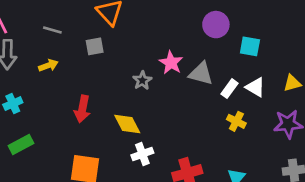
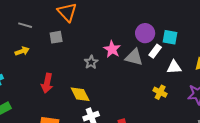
purple circle: (216, 25) -> (145, 33), moved
white triangle: (255, 87) -> (174, 67), turned -35
white rectangle: (230, 89) -> (155, 51), moved

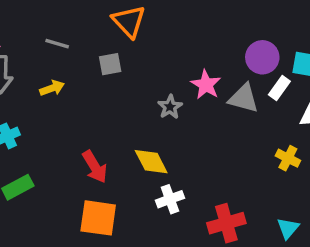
red arrow: (47, 83) -> (95, 167), moved, turned -42

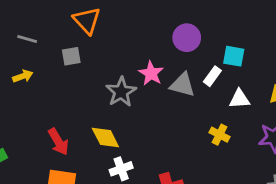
purple circle: (262, 57) -> (187, 38), moved
gray star: (170, 107) -> (121, 92), size x1.5

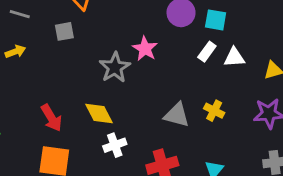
cyan square: (234, 56) -> (216, 20), moved
gray triangle: (182, 85) -> (177, 115), moved
white triangle: (239, 99) -> (234, 57), moved

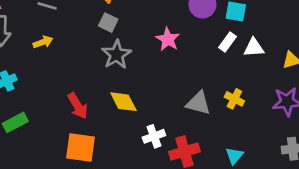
gray square: (64, 31) -> (108, 23), moved, turned 36
gray star: (115, 67) -> (116, 55), moved
white cross: (115, 145) -> (154, 136), moved

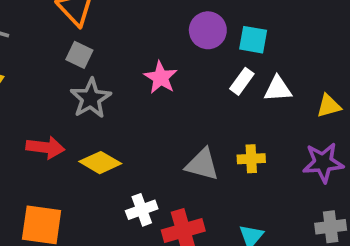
yellow cross: (234, 99) -> (251, 159), turned -30
yellow diamond: (123, 102) -> (100, 163), turned -32
red arrow: (78, 106) -> (45, 147), moved, turned -52

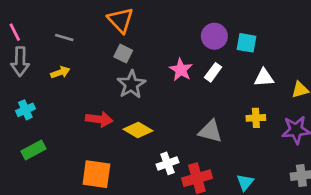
white rectangle: (242, 81) -> (213, 72), moved
yellow cross: (251, 159) -> (256, 118), moved

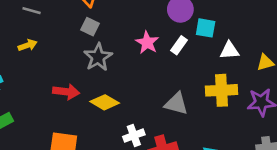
cyan square: (247, 43) -> (206, 28), moved
yellow cross: (256, 118) -> (222, 90), size x1.6

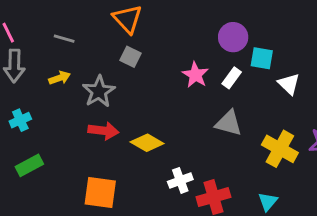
white triangle: (230, 50) -> (289, 84), turned 48
gray star: (98, 57) -> (99, 91), moved
yellow cross: (222, 90) -> (280, 149), moved, turned 32
gray triangle: (176, 104) -> (229, 123), moved

